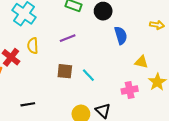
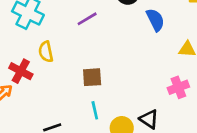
purple line: (68, 38) -> (87, 19), moved
cyan line: (88, 75) -> (95, 110), moved, turned 40

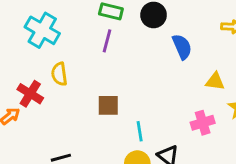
purple line: (87, 19) -> (107, 41), turned -48
cyan line: (95, 110) -> (140, 131), moved

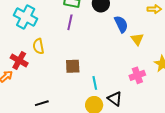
yellow triangle: (215, 81) -> (137, 39), moved, turned 48

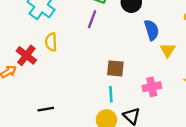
brown square: (73, 66) -> (115, 68), moved
pink cross: (137, 75) -> (152, 87), moved

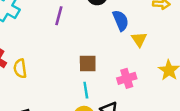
yellow semicircle: (51, 42) -> (20, 69), moved

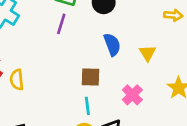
blue semicircle: (121, 20) -> (112, 44), moved
pink cross: (127, 78) -> (132, 95), turned -30

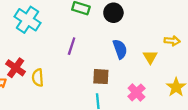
yellow arrow: (173, 15) -> (172, 41), moved
purple line: (61, 24) -> (72, 46), moved

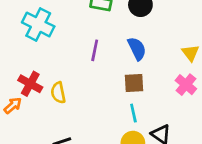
blue semicircle: (120, 49) -> (137, 49), moved
pink cross: (136, 92) -> (186, 85), moved

